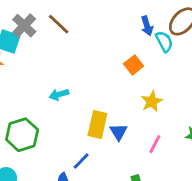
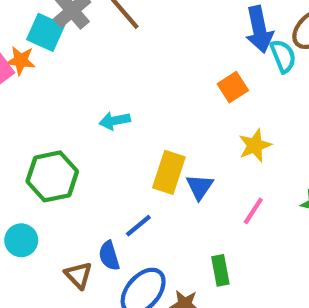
blue arrow: (147, 26) -> (259, 29), size x1.5

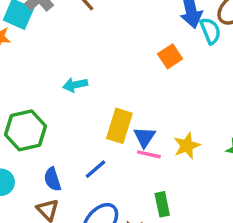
yellow star: (255, 145) -> (187, 146), moved
pink line: (253, 211) -> (149, 154), moved, turned 70
blue semicircle: (109, 256) -> (52, 179), moved

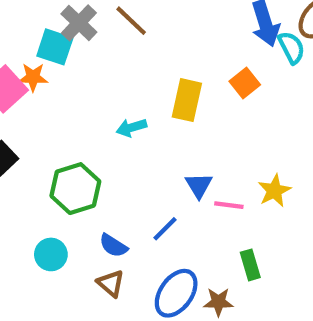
yellow rectangle: (119, 126) -> (187, 100), moved
blue triangle: (145, 137) -> (199, 185), moved
blue semicircle: (52, 179) -> (113, 246), turned -35

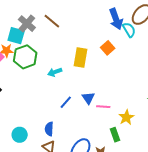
green hexagon: (75, 189) -> (25, 57), moved
yellow star: (274, 191) -> (126, 117), moved
blue line: (165, 229) -> (66, 102), moved
blue semicircle: (113, 246) -> (49, 129), turned 64

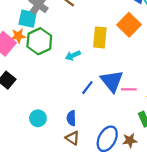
orange square: (108, 48) -> (129, 25), size x1.5
blue triangle: (88, 98) -> (112, 81), size x1.6
cyan circle: (20, 135) -> (38, 118), moved

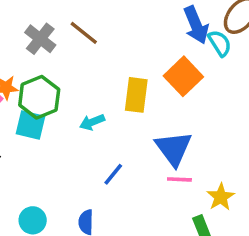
cyan square: (28, 19) -> (31, 125), moved
blue triangle: (112, 81) -> (173, 148), moved

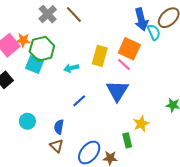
orange square: (183, 76) -> (129, 49), turned -30
pink line: (179, 179) -> (124, 65), moved, turned 32

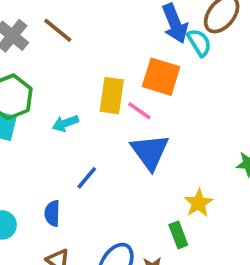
pink line: (124, 65) -> (139, 111), moved
blue semicircle: (59, 127) -> (52, 213), moved

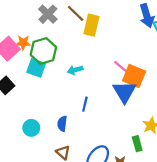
orange square: (161, 77) -> (134, 76), moved
yellow rectangle: (112, 96) -> (91, 25), moved
blue line: (87, 178) -> (85, 104), turned -32

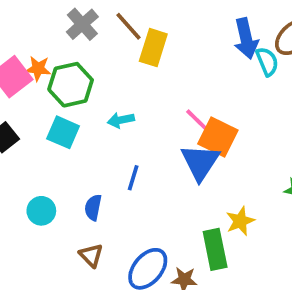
cyan square: (36, 68) -> (63, 132), moved
green rectangle: (137, 144) -> (215, 249), size x1.5

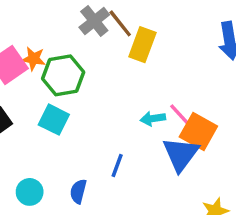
gray cross: (82, 24) -> (94, 21), moved
cyan arrow: (121, 120) -> (153, 119), moved

